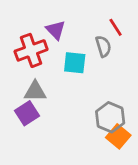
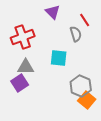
purple triangle: (56, 30) -> (53, 12), moved
cyan square: (75, 63) -> (59, 58), moved

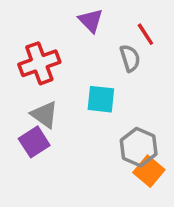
gray triangle: (26, 67) -> (44, 115), turned 36

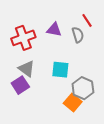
purple triangle: (91, 21) -> (54, 30), moved, turned -35
cyan square: (101, 99) -> (60, 70), moved
orange square: (149, 171) -> (73, 102), moved

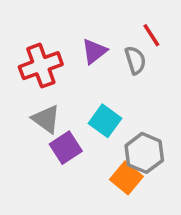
purple triangle: (54, 30) -> (94, 51), turned -49
cyan square: (60, 70) -> (105, 121), turned 30
purple square: (20, 85) -> (66, 148), moved

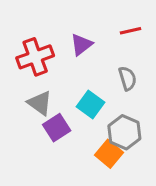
red line: (151, 35) -> (131, 31), turned -70
gray semicircle: (135, 60) -> (127, 78), moved

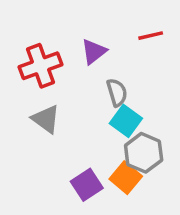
gray semicircle: (127, 78) -> (117, 92), moved
cyan square: (91, 105) -> (126, 121), moved
purple square: (57, 128) -> (87, 185), moved

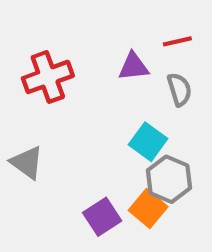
purple triangle: (94, 52) -> (133, 66), moved, turned 32
gray semicircle: (117, 92) -> (179, 89), moved
gray triangle: (46, 119) -> (27, 163), moved

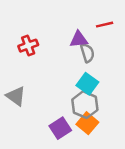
red cross: (48, 77) -> (28, 46), size x0.7
gray semicircle: (179, 89) -> (87, 53), moved
gray hexagon: (169, 179) -> (85, 105), moved

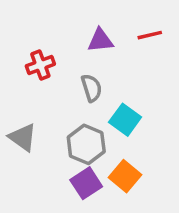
purple triangle: (79, 39) -> (100, 40), moved
gray semicircle: (87, 53) -> (92, 88), moved
gray hexagon: (85, 105) -> (86, 144), moved

